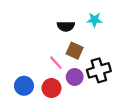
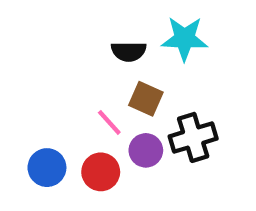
cyan star: (94, 20) -> (185, 39), size x1.5

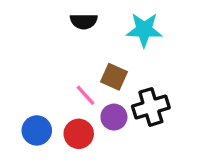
black semicircle: (129, 52) -> (84, 21), moved

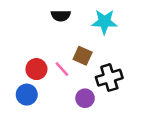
purple circle: (114, 117) -> (85, 98), moved
red circle: (79, 134) -> (36, 69), moved

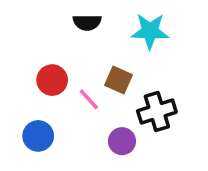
red circle: (36, 69) -> (52, 80), moved

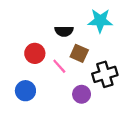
black semicircle: (87, 22) -> (64, 31), moved

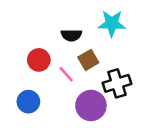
brown square: (79, 53) -> (88, 60), turned 36
purple circle: (82, 94) -> (91, 106), size x1.5

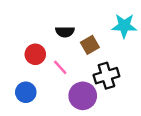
cyan star: (112, 23) -> (124, 26), moved
brown square: (88, 60) -> (90, 45), moved

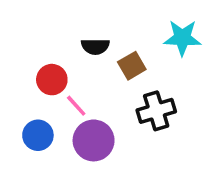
pink line: (60, 67) -> (76, 106), moved
purple circle: (83, 96) -> (94, 140), moved

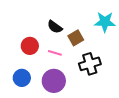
black semicircle: (95, 47) -> (55, 27), turned 35
pink line: (76, 106) -> (55, 53), moved, turned -32

